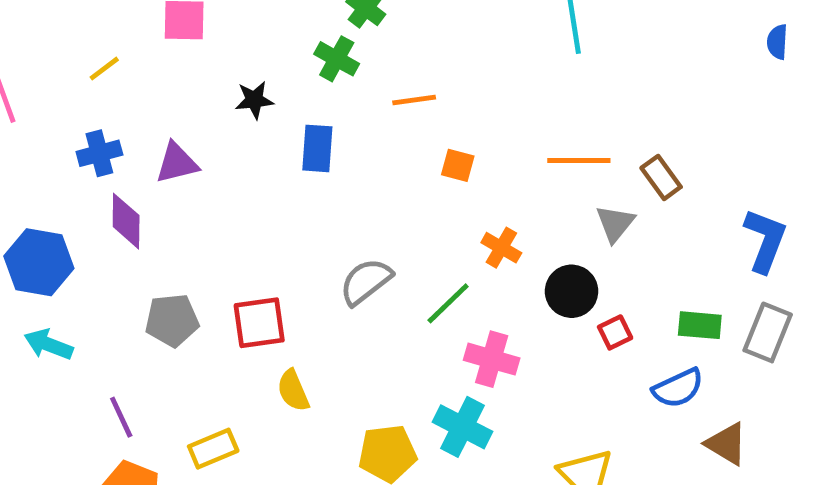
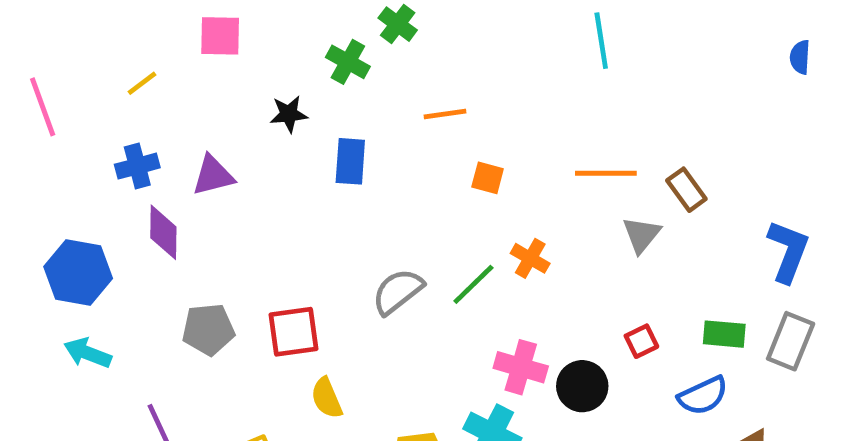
green cross: (337, 59) -> (348, 62), moved
black circle: (572, 291) -> (582, 386), moved
green line: (448, 303) -> (473, 284), moved

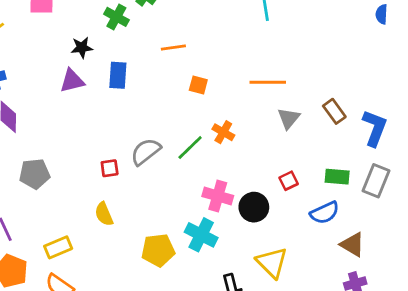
purple triangle: (213, 176) -> (72, 81), moved
brown rectangle: (686, 190) -> (334, 111), moved
red square: (294, 332) -> (110, 168), moved, size x0.6

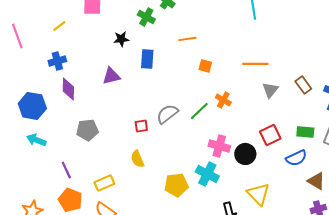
purple triangle: (72, 81) -> (111, 76), moved
red square: (289, 181) -> (270, 135), size x1.5

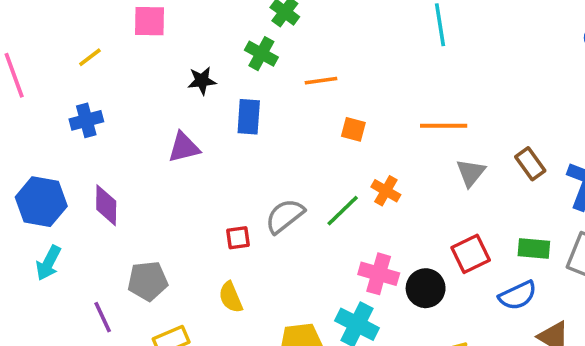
green cross: (146, 17) -> (261, 54), moved
purple diamond: (68, 89) -> (106, 205), moved
gray pentagon: (87, 130) -> (148, 281), moved
cyan arrow: (36, 140) -> (48, 263), turned -84

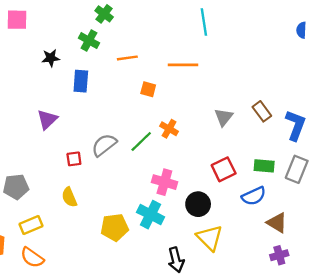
orange line: (444, 126) -> (183, 65), moved
purple triangle: (184, 147) -> (47, 119), moved, turned -30
black circle: (426, 288) -> (198, 204), moved

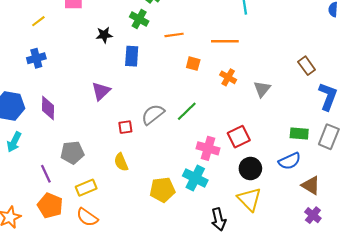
brown rectangle: (262, 111) -> (307, 66), moved
orange cross: (169, 129) -> (228, 77), moved
red square: (224, 169) -> (239, 137), moved
black circle: (198, 204) -> (250, 168), moved
purple cross: (279, 255) -> (313, 215), turned -35

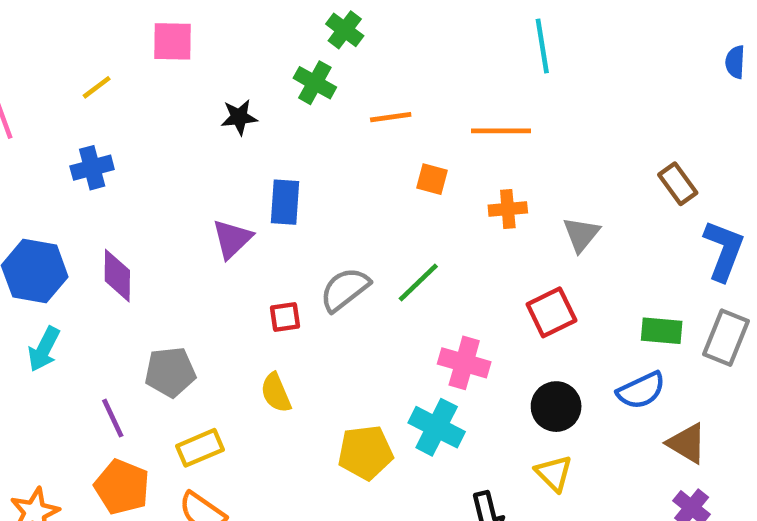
blue rectangle: (132, 56) -> (285, 202), moved
orange cross: (228, 77) -> (508, 209), turned -35
red square: (239, 137) -> (551, 312), moved
yellow triangle: (249, 199) -> (554, 473), size x0.7

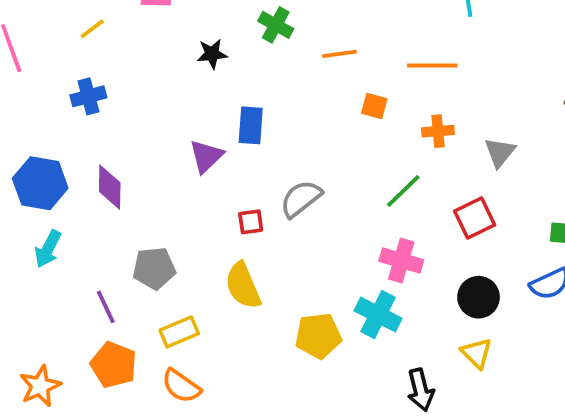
green line: (418, 283) -> (403, 191), moved
yellow semicircle: (276, 393) -> (243, 286), size x1.4

